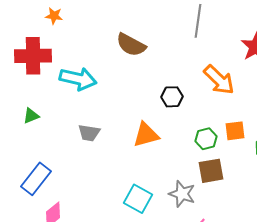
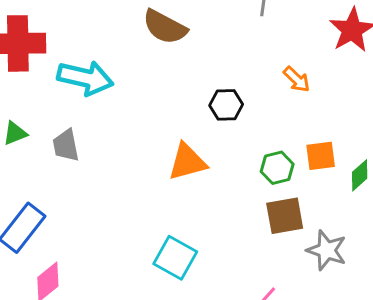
orange arrow: (219, 80) -> (297, 79), size x0.6
gray trapezoid: (89, 133) -> (66, 145), moved, turned 70
gray star: (182, 194) -> (327, 250), moved

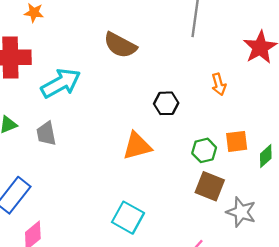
cyan arrow: (85, 78) -> (61, 83), turned -42
orange arrow: (297, 79) -> (219, 84), turned 30
brown square: (285, 216) -> (210, 186), turned 32

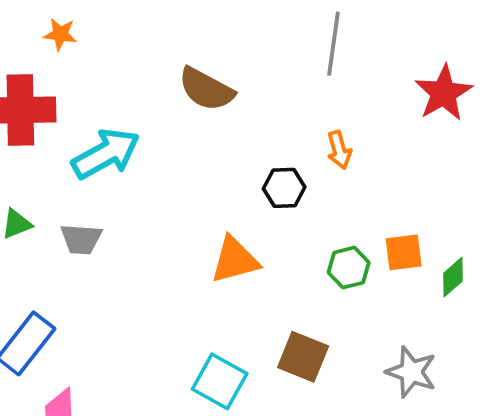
orange arrow: (219, 84) -> (339, 150), moved
gray trapezoid: (46, 134) -> (81, 239), turned -75
brown square: (210, 186) -> (303, 357), moved

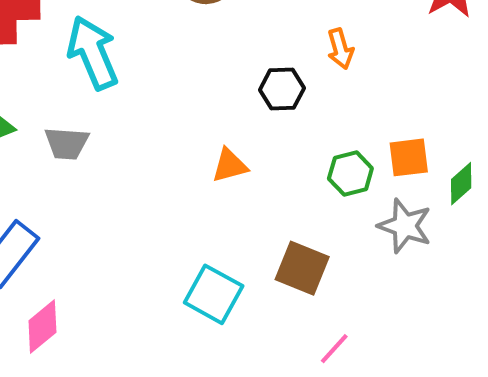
cyan arrow: (106, 154) -> (93, 53), turned -84
orange triangle: (235, 260) -> (230, 165), size x0.7
gray star: (411, 372) -> (405, 226), moved

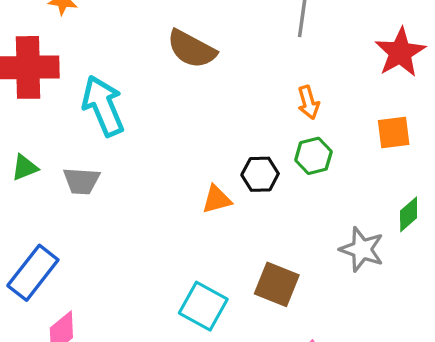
black hexagon: (282, 89) -> (260, 174), moved
orange square: (409, 157) -> (394, 133), moved
green hexagon: (350, 174) -> (313, 156), moved

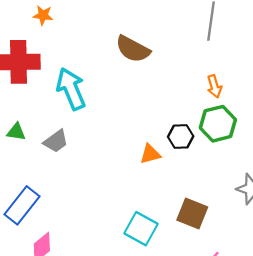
green hexagon: (313, 156) -> (218, 124), size x1.4
green triangle: (25, 168) -> (16, 132), turned 30
gray trapezoid: (81, 181) -> (56, 141), turned -40

